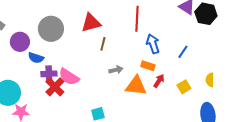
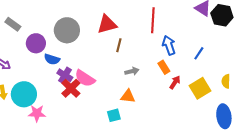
orange rectangle: (148, 66) -> (164, 67), turned 40
purple cross: (49, 74) -> (65, 75), turned 35
orange triangle: (136, 86) -> (128, 96), moved, size x0.7
yellow square: (184, 87) -> (200, 88), size x1.5

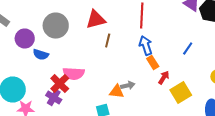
blue arrow: (169, 45) -> (146, 46), moved
gray arrow: (132, 71) -> (128, 86), moved
purple cross: (65, 75) -> (54, 98), moved
pink semicircle: (85, 78) -> (74, 74), turned -30
yellow square: (200, 88) -> (181, 92), moved

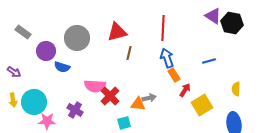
blue line: (188, 48) -> (209, 61), turned 40
red cross: (60, 84) -> (110, 96), moved

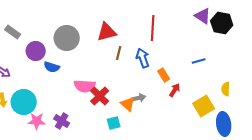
blue arrow: (167, 58) -> (143, 58), moved
orange triangle: (138, 104) -> (128, 104), turned 35
yellow square: (202, 105) -> (204, 106), moved
purple cross: (75, 110) -> (62, 121), moved

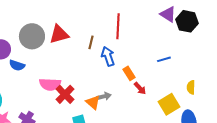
red triangle: (107, 32) -> (59, 34), moved
brown line: (119, 53) -> (91, 42), moved
red arrow: (175, 90) -> (140, 88), turned 104

